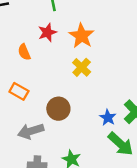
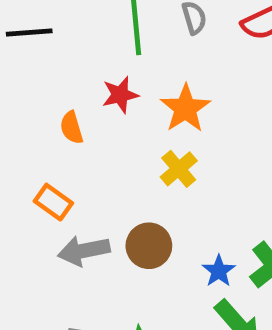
brown circle: (58, 109) -> (149, 246), moved
gray arrow: (31, 131) -> (84, 251), moved

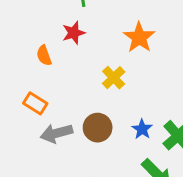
orange star: (185, 108) -> (139, 37), moved
blue star: (219, 271) -> (142, 129), moved

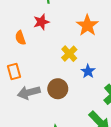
orange rectangle: (35, 103) -> (14, 72), turned 42
blue star: (142, 129) -> (88, 71), moved

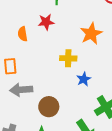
yellow cross: (69, 54) -> (68, 58), turned 35
brown circle: (58, 89) -> (49, 107), moved

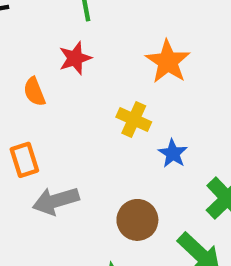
yellow cross: (68, 58) -> (134, 120), turned 35
brown circle: (49, 107) -> (137, 220), moved

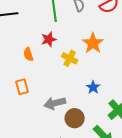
yellow cross: (134, 120) -> (70, 58), moved
gray arrow: (56, 201) -> (55, 103), moved

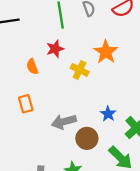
blue star: (93, 87) -> (108, 114), moved

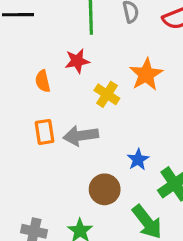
orange rectangle: (26, 104) -> (45, 132), moved
gray arrow: (64, 122) -> (81, 136), moved

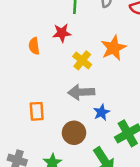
orange rectangle: (45, 132) -> (37, 111), moved
gray arrow: (81, 136) -> (81, 92), moved

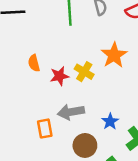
red star: (62, 33) -> (59, 76), moved
gray arrow: (81, 92) -> (71, 112), moved

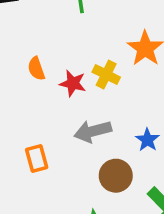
red star: (59, 76) -> (73, 83), turned 30
orange rectangle: (45, 129) -> (37, 158), moved

